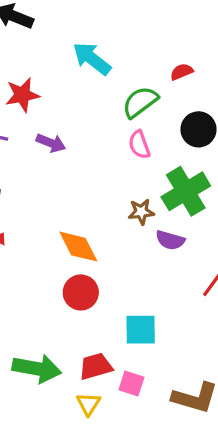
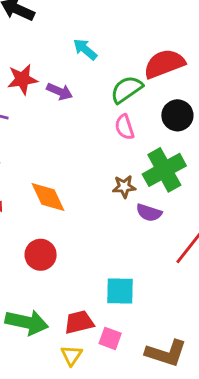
cyan arrow: (92, 59) -> (85, 49), size x0.7
red semicircle: (182, 72) -> (164, 64), size x2.0
purple arrow: (51, 143) -> (60, 92), moved
orange diamond: (78, 247) -> (48, 197), moved
red circle: (81, 292) -> (41, 255), moved

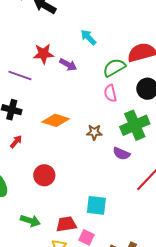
brown star: (124, 187) -> (94, 132), moved
orange diamond: (48, 197) -> (56, 120), moved, turned -52
green arrow: (27, 322) -> (30, 221), size x0.7

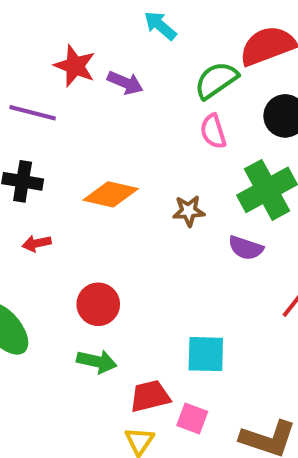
red star: (43, 54) -> (75, 66), turned 30
red arrow: (16, 142) -> (37, 243), turned -136
green arrow: (30, 221) -> (97, 361), moved

